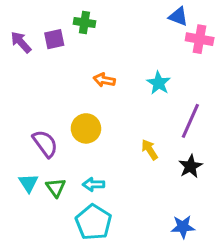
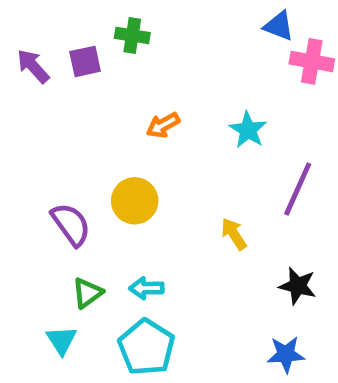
orange arrow: (104, 80) -> (163, 125), turned -40
black star: (190, 166) -> (298, 286), moved, turned -30
cyan triangle: (28, 183) -> (61, 340), moved
green triangle: (56, 187) -> (87, 293), turned 30

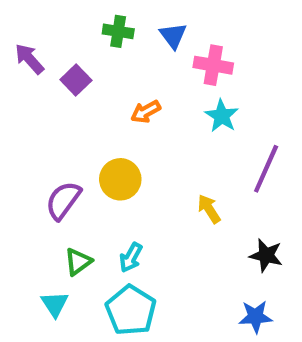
blue triangle: (279, 26) -> (173, 36), moved, turned 32
purple square: (85, 61) -> (76, 80), moved, turned -32
pink cross: (312, 61) -> (213, 65), moved
purple semicircle: (71, 224) -> (63, 200), turned -108
cyan arrow: (146, 288) -> (131, 257), turned -60

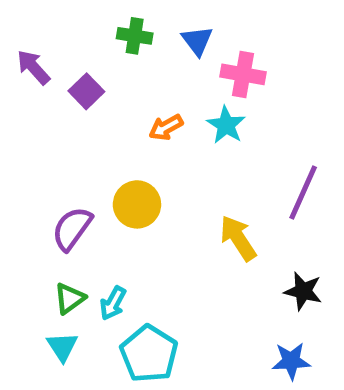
cyan star: (222, 116) -> (226, 125), moved
yellow arrow: (209, 209) -> (238, 238), size x1.4
cyan arrow: (131, 257) -> (113, 303), moved
green triangle: (78, 262) -> (70, 298), moved

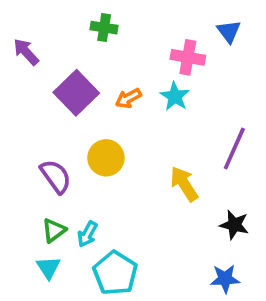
blue triangle: (197, 41) -> (229, 31), moved
purple square: (86, 91) -> (76, 93), moved, size x1.6
purple semicircle: (72, 229) -> (56, 176), turned 108

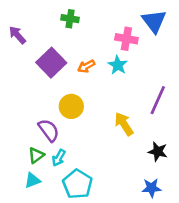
blue triangle: (229, 31) -> (154, 21), size x1.5
purple semicircle: (56, 176) -> (49, 130), moved
cyan triangle: (48, 268) -> (32, 180), turned 42

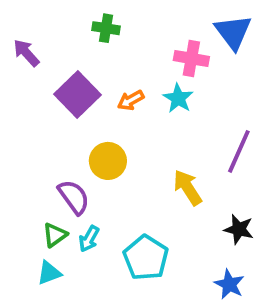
cyan pentagon: (78, 184) -> (146, 258), moved
blue star: (151, 188) -> (229, 284), turned 30

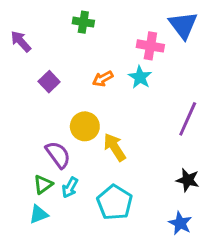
purple square: (78, 95) -> (49, 82), moved, size x0.6
yellow arrow: (188, 188) -> (115, 147), moved

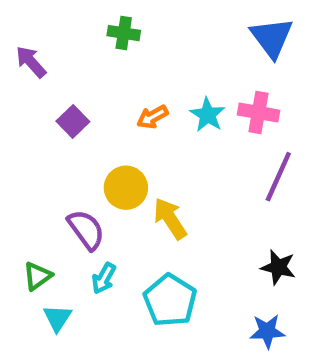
pink cross: (150, 46) -> (258, 113), moved
green triangle: (43, 184) -> (38, 276), moved
cyan triangle: (39, 214) -> (57, 318), turned -36
blue star: (180, 223) -> (267, 331), turned -30

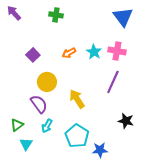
purple arrow: (31, 62) -> (14, 13), moved
purple line: (278, 177) -> (113, 82), moved
yellow circle: (126, 188) -> (47, 82), moved
blue star: (267, 331) -> (100, 150), moved

